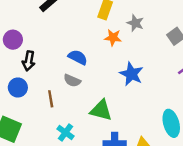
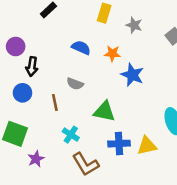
orange star: (113, 38) -> (112, 54), moved
blue semicircle: (78, 57) -> (81, 48), moved

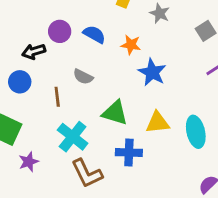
purple circle: (16, 46) -> (60, 31), moved
black arrow: (32, 66) -> (34, 51), turned 60
cyan cross: (71, 135) -> (73, 137), size x1.5
yellow triangle: (147, 146) -> (158, 123), moved

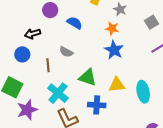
purple circle: (60, 31) -> (50, 10), moved
orange star: (131, 45) -> (112, 28), moved
purple star: (29, 162) -> (27, 110), size x1.5

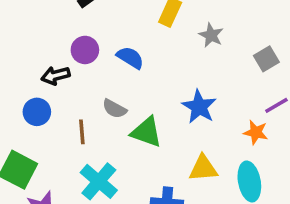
purple circle: (50, 10) -> (85, 50), moved
orange star: (112, 28) -> (256, 132), moved
green triangle: (88, 77) -> (146, 132), moved

